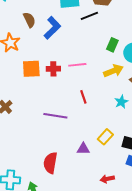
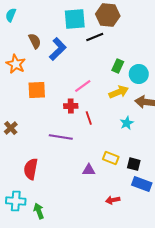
pink line: (77, 65) -> (83, 86), turned -30
red cross: (53, 69) -> (71, 106), moved
yellow rectangle: (105, 137) -> (111, 158), turned 70
red semicircle: (50, 163) -> (31, 169), moved

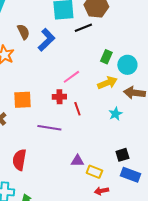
orange square: (37, 90) -> (22, 100), moved
yellow rectangle: (111, 158) -> (94, 172), moved
black square: (134, 164) -> (122, 155), turned -32

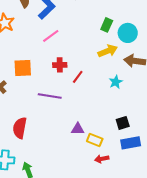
pink line: (71, 77) -> (51, 36), moved
red line: (77, 109) -> (78, 77), turned 56
blue rectangle: (130, 175) -> (131, 143), turned -30

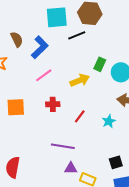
yellow arrow: (108, 51) -> (80, 80), moved
red line: (78, 77) -> (80, 116), moved
purple line: (50, 96) -> (63, 146), moved

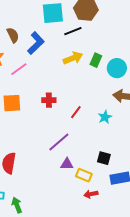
pink line: (44, 75) -> (19, 69), moved
yellow arrow: (80, 80) -> (73, 58), moved
purple line: (63, 146) -> (59, 142), turned -50
black square: (116, 162) -> (104, 158), moved, turned 32

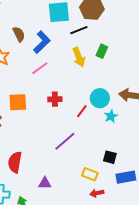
yellow arrow: (73, 58) -> (79, 57), turned 90
green rectangle: (96, 60) -> (102, 51), moved
cyan circle: (117, 68) -> (100, 98), moved
pink line: (19, 69) -> (40, 68), moved
purple triangle: (67, 164) -> (45, 183), moved

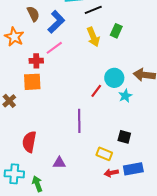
red cross: (55, 99) -> (36, 61), moved
purple line: (65, 141) -> (79, 121), turned -50
blue rectangle: (126, 177) -> (133, 169), moved

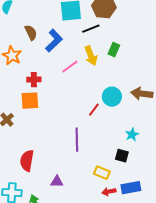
pink line: (54, 48) -> (70, 67), moved
cyan star: (125, 96) -> (132, 135), moved

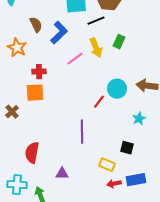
cyan star: (132, 135) -> (139, 119), moved

